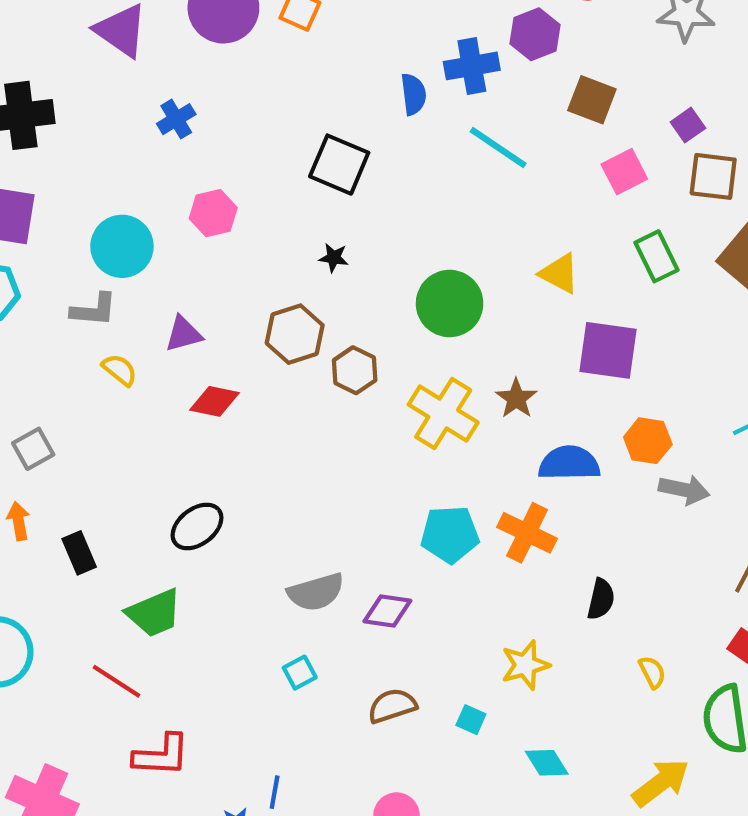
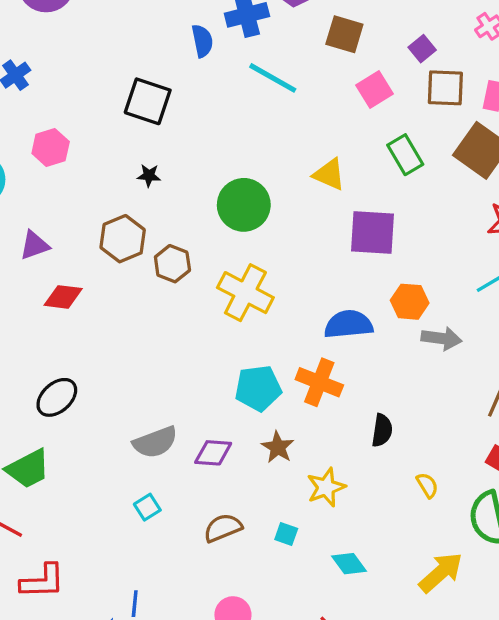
brown star: (516, 398) -> (278, 447), moved

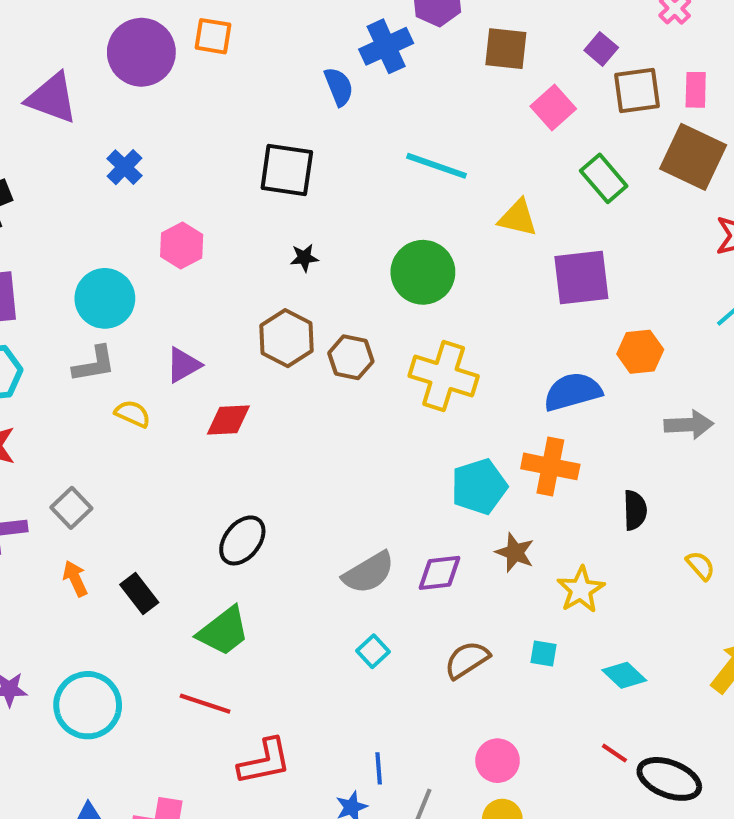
cyan line: (273, 78) -> (436, 166), moved
gray arrow: (441, 338) -> (689, 425), moved

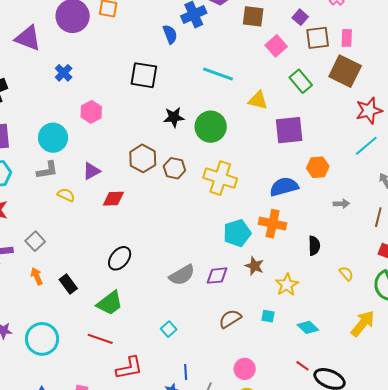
black star: (304, 258) -> (174, 117), moved, size x1.5
gray arrow: (689, 425) -> (341, 204), size x0.7
cyan square: (373, 651) -> (169, 329), moved

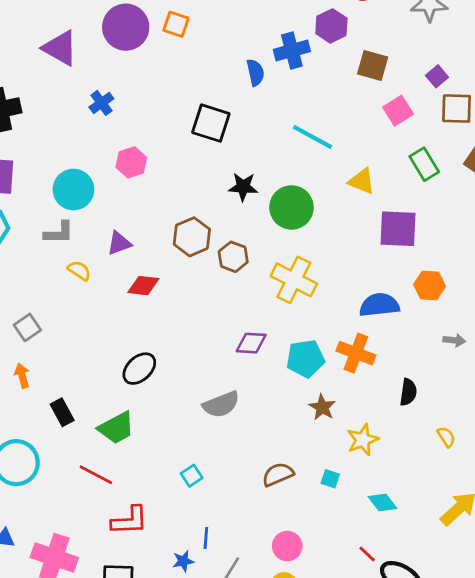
purple diamond: (217, 276) -> (251, 343), moved
black rectangle: (68, 284) -> (62, 412), moved

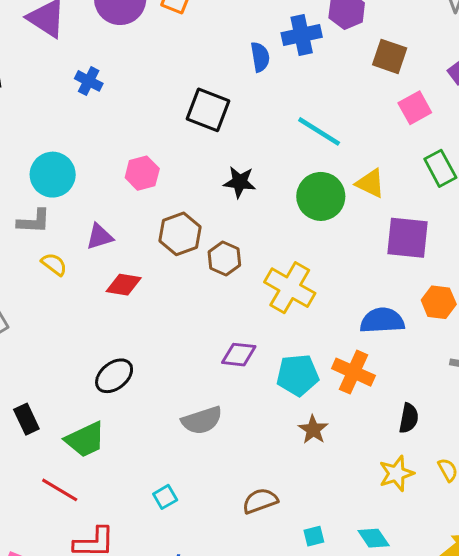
blue cross: (101, 103) -> (89, 81), turned -30
pink hexagon: (131, 162) -> (142, 173), moved
green circle: (291, 207) -> (321, 196), moved
yellow star: (363, 440) -> (396, 474), moved
cyan square: (330, 479) -> (314, 536), moved, turned -36

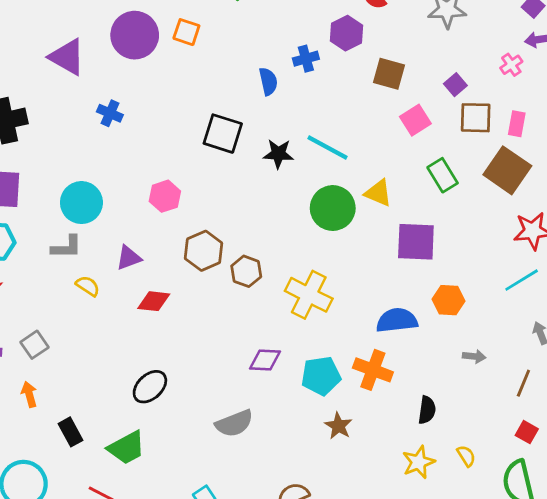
blue cross: (302, 35) -> (306, 59), size x0.7
black star: (240, 182) -> (278, 154), moved

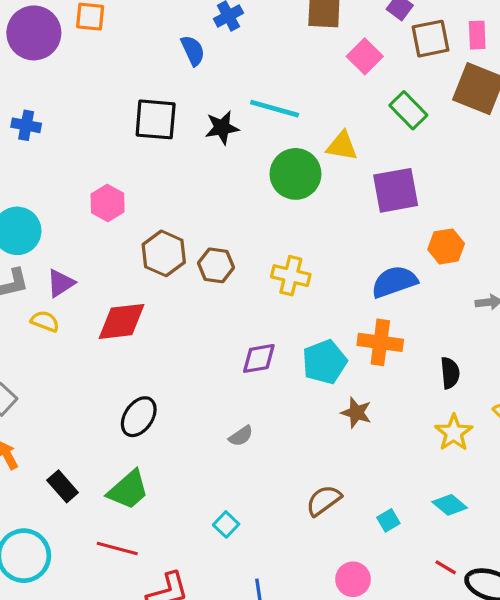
purple triangle: (129, 258) -> (61, 283), moved
yellow cross: (309, 295) -> (291, 276), size x0.7
red diamond: (154, 301) -> (122, 321), size x1.4
gray semicircle: (234, 423) -> (241, 436), size x0.6

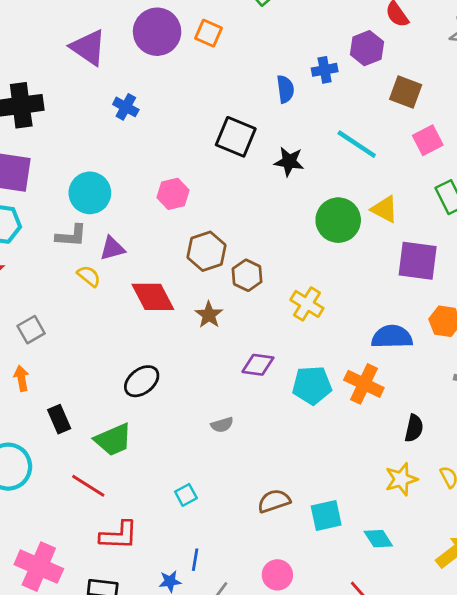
cyan line: (275, 109) -> (357, 144), moved
red diamond: (122, 321) -> (153, 297), turned 51
brown star: (356, 413) -> (209, 315), moved
cyan square: (388, 520) -> (326, 516), moved, size x1.6

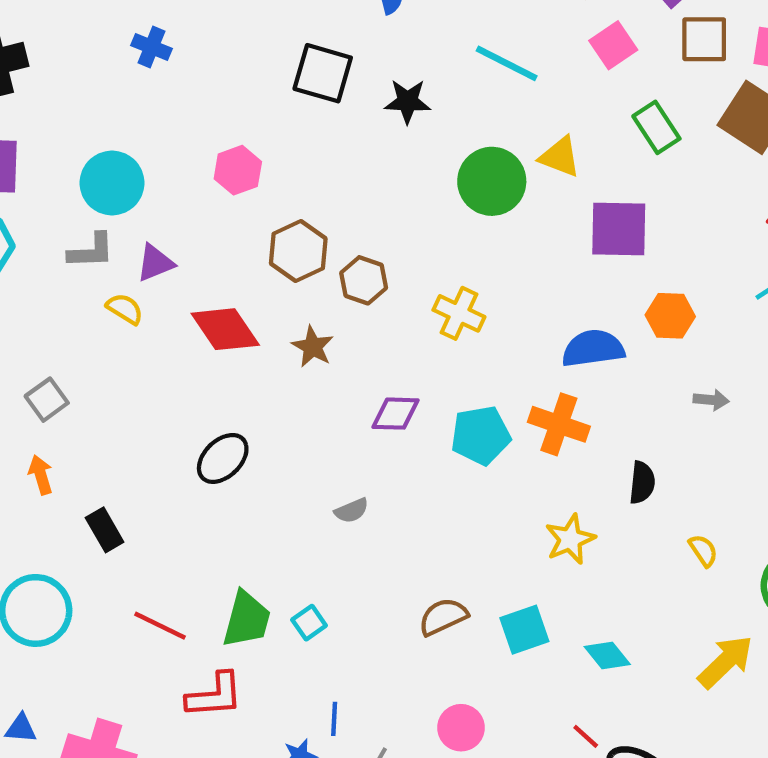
green trapezoid: (113, 440) -> (247, 619), moved, turned -45
yellow star: (401, 479) -> (570, 539), moved

